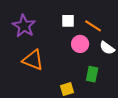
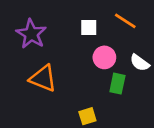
orange line: (93, 26) -> (125, 21), moved
green rectangle: (92, 74) -> (117, 84), moved

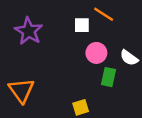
orange line: (125, 21) -> (104, 14), moved
orange triangle: (43, 78) -> (21, 90), moved, turned 32

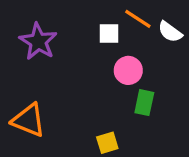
white semicircle: (129, 58) -> (170, 32), moved
orange triangle: (21, 90) -> (29, 120), turned -32

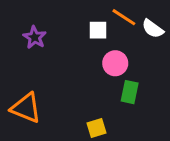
purple star: (38, 41) -> (35, 37), size x0.7

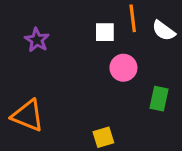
orange line: (124, 17) -> (133, 18), turned 50
green rectangle: (130, 92) -> (159, 99), moved

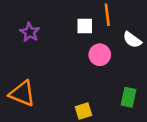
white semicircle: (164, 31) -> (132, 40), moved
green rectangle: (159, 99) -> (128, 97), moved

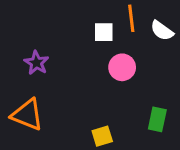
purple star: (30, 32) -> (36, 63), moved
white semicircle: (132, 40) -> (162, 31), moved

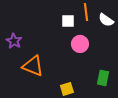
purple star: (36, 63) -> (14, 41), moved
orange triangle: (27, 115) -> (33, 66), moved

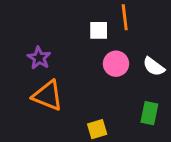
white semicircle: (106, 20) -> (154, 67), moved
purple star: (14, 41) -> (39, 58), moved

